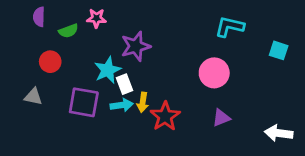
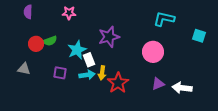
green semicircle: (68, 31) -> (50, 41), moved
purple star: (136, 46) -> (109, 37), moved
purple square: (84, 102) -> (60, 73), size x0.6
white arrow: (279, 133) -> (182, 88), moved

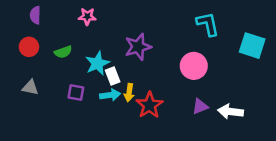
cyan L-shape: (164, 19) -> (208, 24), turned 65
cyan square: (199, 36) -> (252, 46), size x1.5
red circle: (36, 44) -> (29, 47), moved

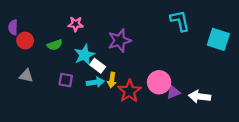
purple semicircle: (35, 15) -> (13, 27), moved
pink star: (87, 16) -> (76, 24), moved
pink circle: (194, 66) -> (159, 82), moved
white rectangle: (113, 76) -> (98, 66), turned -32

